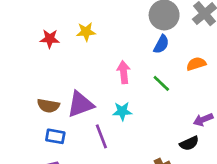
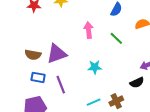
cyan star: (122, 111) -> (95, 67), moved
purple line: (101, 136) -> (61, 85), moved

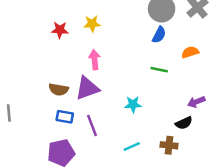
pink arrow: (89, 30) -> (95, 60), moved
green line: (116, 38) -> (159, 70), turned -32
brown cross: (116, 101) -> (169, 145), moved, turned 32

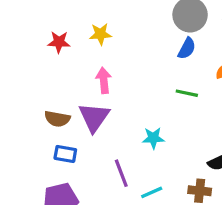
purple triangle: (87, 88) -> (94, 117), turned -35
purple line: (92, 125) -> (121, 173), moved

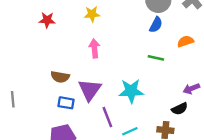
red star: (59, 42) -> (47, 20), moved
purple triangle: (94, 117) -> (90, 90), moved
cyan star: (153, 138) -> (131, 91), size x1.5

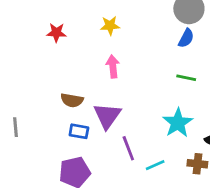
cyan star: (131, 91) -> (178, 123), moved, turned -30

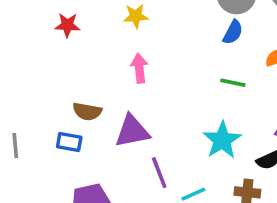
purple triangle: (107, 116) -> (132, 131), turned 44
blue rectangle: (79, 131) -> (69, 142), moved

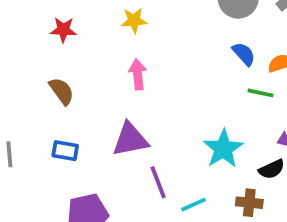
blue semicircle: (233, 32) -> (244, 54), moved, turned -70
green line: (233, 83) -> (260, 93), moved
brown semicircle: (87, 111) -> (61, 91), moved, turned -136

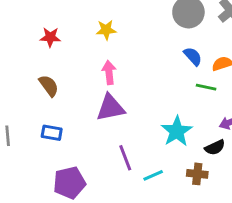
purple triangle: (130, 139) -> (111, 108), moved

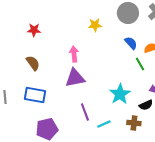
yellow star: (106, 30) -> (95, 25), moved
green line: (206, 87) -> (140, 64), turned 48
blue rectangle: (52, 133) -> (35, 95), size x1.5

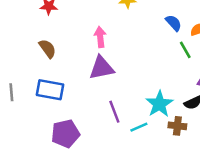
cyan star: (120, 94) -> (159, 104), moved

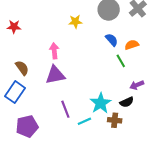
brown semicircle: (47, 49) -> (22, 68), moved
blue rectangle: (50, 90) -> (15, 92), turned -65

